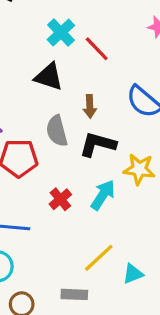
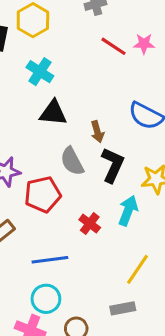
cyan cross: (61, 33) -> (40, 72), moved
red line: (97, 49) -> (114, 46), moved
black L-shape: (98, 144) -> (113, 165), turned 112

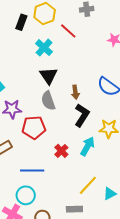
red line: (114, 46) -> (68, 31), moved
black triangle: (53, 113) -> (49, 76), turned 42
gray semicircle: (72, 161) -> (48, 101), moved

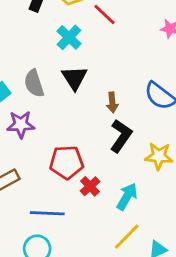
gray semicircle: (48, 101) -> (34, 83), moved
red pentagon: (34, 127) -> (67, 162), moved
cyan arrow: (87, 146) -> (127, 196), moved

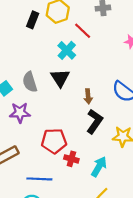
cyan cross: (69, 37) -> (67, 50), moved
red cross: (90, 186) -> (71, 159), turned -32

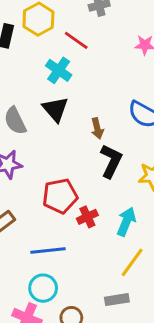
red cross: (71, 159) -> (87, 217), turned -32

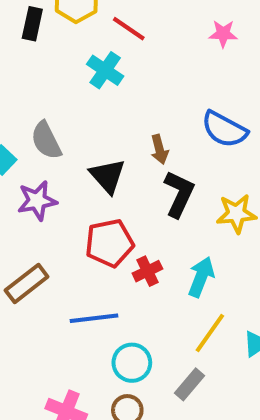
black triangle: (55, 109) -> (108, 176), moved
cyan circle: (43, 288) -> (132, 363), moved
gray rectangle: (117, 300) -> (190, 384), turned -40

